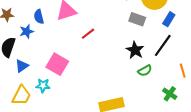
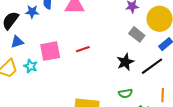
red line: (88, 34) -> (83, 49), moved
pink square: (57, 64) -> (50, 51), turned 30
green semicircle: (145, 71) -> (125, 93), moved

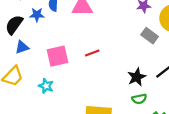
black star: (125, 62) -> (137, 77), moved
cyan star: (31, 66) -> (46, 86), moved

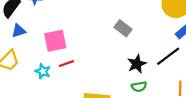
gray rectangle: (150, 36) -> (123, 28), moved
red line: (92, 53) -> (66, 64), moved

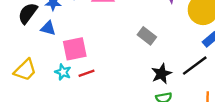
blue triangle: (19, 31) -> (48, 28), moved, turned 32
cyan star: (43, 71) -> (63, 72), moved

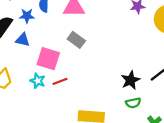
gray rectangle: (147, 36) -> (76, 40), moved
pink square: (75, 49) -> (48, 59), turned 30

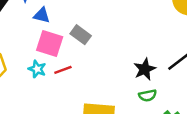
blue triangle: (23, 40) -> (42, 15), moved
gray rectangle: (76, 40) -> (81, 35), moved

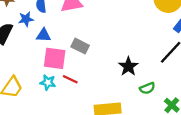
black star: (145, 69) -> (128, 66), moved
red line: (63, 70) -> (70, 79), turned 56

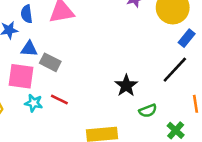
gray rectangle: (80, 46) -> (50, 62), moved
pink square: (55, 58) -> (21, 76), moved

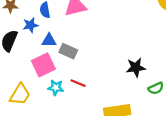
pink square: (21, 76) -> (43, 65), turned -30
black star: (126, 86) -> (136, 67), turned 30

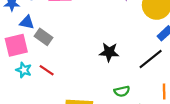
black star: (136, 67) -> (109, 52), moved

